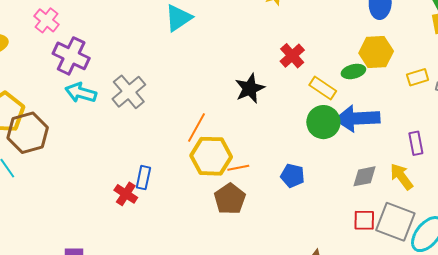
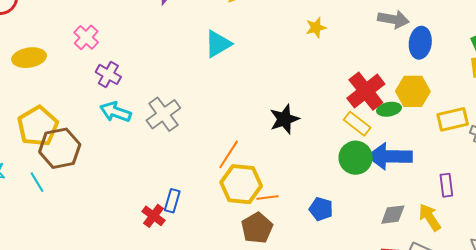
purple cross: (71, 56) -> (108, 74), size x0.7
red cross: (292, 56) -> (366, 91), moved, size x1.5
yellow rectangle: (418, 77) -> (453, 119), size x1.4

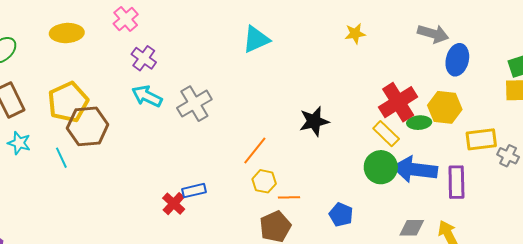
yellow hexagon: (241, 184) -> (264, 181), size x0.6
purple rectangle: (446, 185) -> (456, 182), moved, size x1.4
blue rectangle: (172, 201) -> (194, 191), turned 55

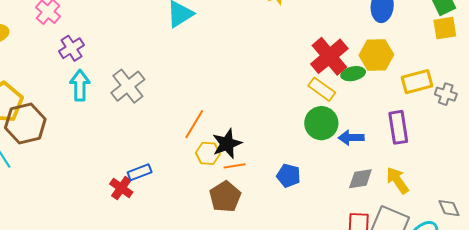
purple cross: (144, 58) -> (71, 48), turned 30
cyan arrow: (147, 96) -> (80, 85), turned 72
black star: (314, 121) -> (227, 144), moved
blue arrow: (415, 170) -> (351, 138), moved, size x0.6

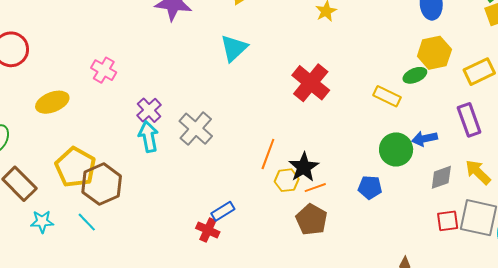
purple cross: (71, 48) -> (149, 110), moved
red cross: (329, 56) -> (311, 83), moved
green circle: (321, 123) -> (396, 149), moved

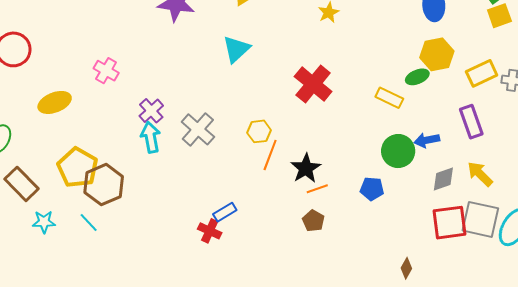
yellow hexagon: (287, 180) -> (259, 131), moved
brown pentagon: (312, 220) -> (313, 221), size x0.7
red square: (448, 221) -> (450, 223), size x1.6

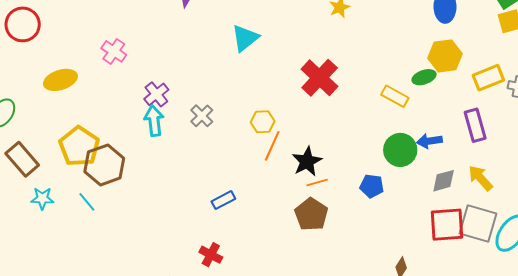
gray cross: (198, 129) -> (202, 116), size x0.7
brown pentagon: (313, 221) -> (311, 214), size x1.5
red cross: (210, 231) -> (211, 255), moved

